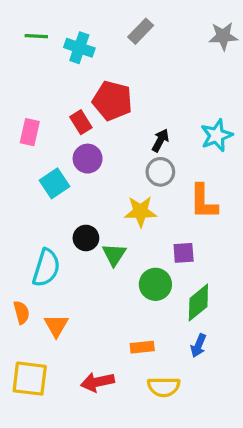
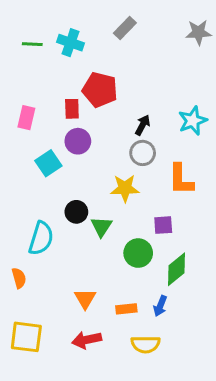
green line: (36, 36) -> (32, 44), moved
red rectangle: (81, 122) -> (72, 109), turned 30
orange triangle: (56, 326) -> (85, 299), moved
blue arrow: (198, 346) -> (160, 306), moved

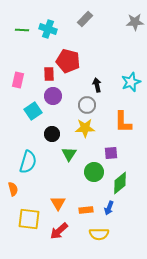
black arrow: (143, 125) -> (97, 85), turned -40
gray circle: (143, 153) -> (87, 105), moved
black circle: (76, 212) -> (52, 134), moved
yellow square: (26, 337) -> (29, 219), moved
red arrow: (87, 340) -> (59, 231), turned -30

